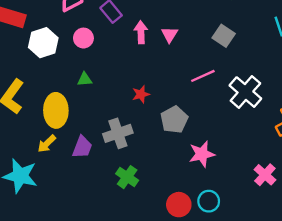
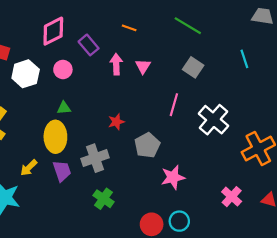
pink line: (203, 76) -> (174, 105), turned -50
yellow ellipse: (56, 110) -> (55, 137), moved
purple trapezoid: (82, 147) -> (62, 171), turned -40

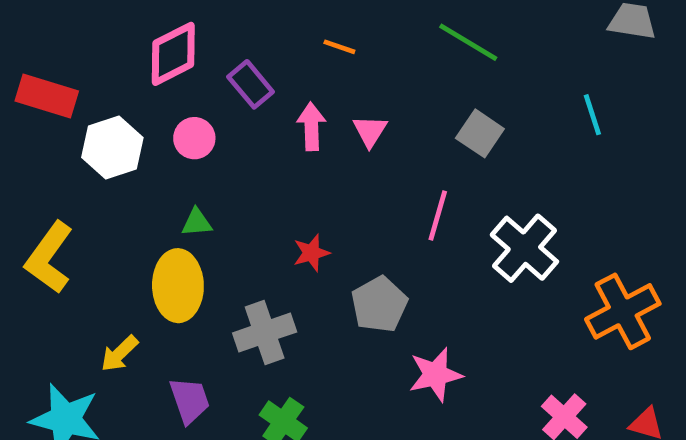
purple trapezoid: (62, 171) -> (190, 400), moved

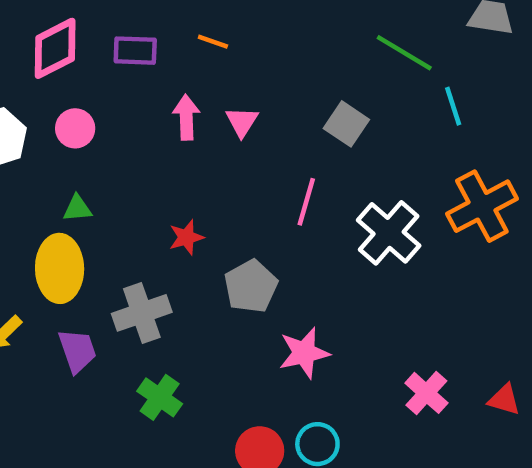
green line: (468, 42) -> (404, 53), moved
purple rectangle: (251, 84) -> (135, 51), moved, turned -48
orange cross: (623, 311) -> (482, 206), moved
purple trapezoid: (190, 400) -> (77, 351), moved

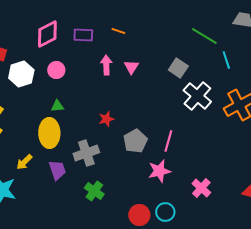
pink line: (306, 202) -> (168, 141), moved
white cross: (389, 233) -> (197, 96), moved
pink cross: (426, 393) -> (201, 188), moved

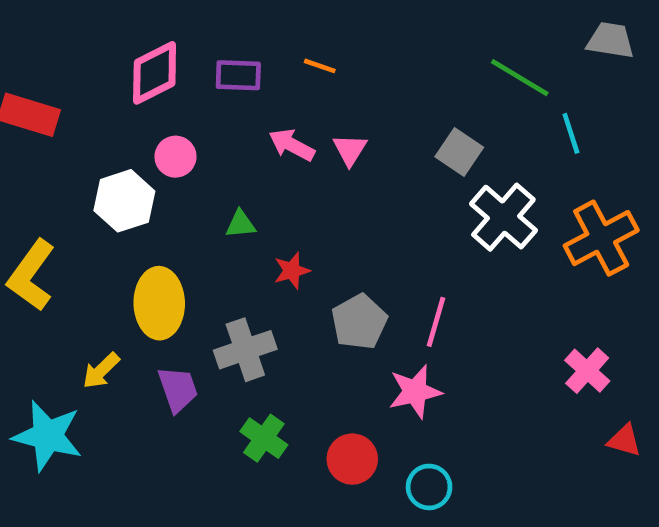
pink arrow: (106, 65) -> (292, 145), turned -60
white hexagon: (21, 74) -> (124, 201), moved
green triangle: (57, 106) -> (241, 224), moved
pink cross: (201, 188) -> (587, 371), moved
red circle: (139, 215) -> (352, 459), moved

